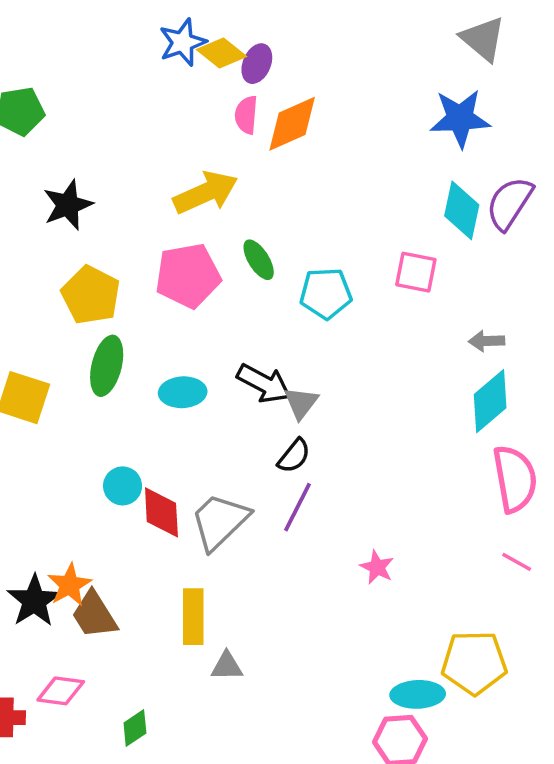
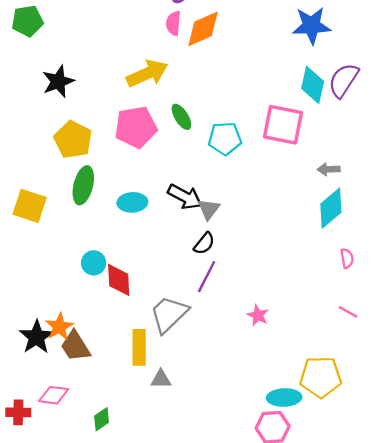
pink square: (416, 272) -> (283, 125), size x1.5
pink semicircle: (515, 479) -> (347, 258), size x0.5
gray trapezoid: (220, 521) -> (169, 314), moved

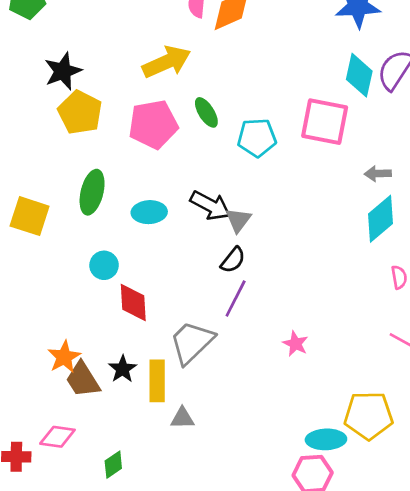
yellow pentagon: (73, 140) -> (80, 112), moved
cyan circle: (94, 263) -> (104, 265), moved
black star: (37, 337) -> (123, 369), moved, size x0.7

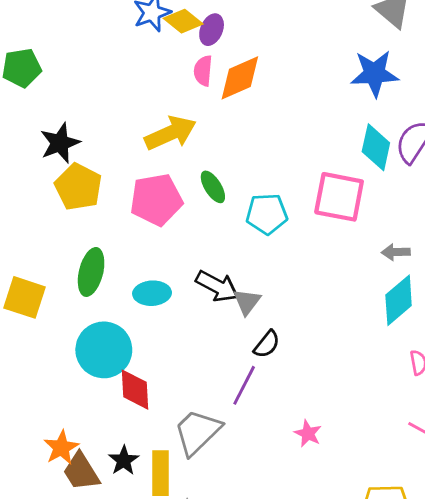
black semicircle: (233, 260) -> (267, 344), moved
cyan circle: (104, 265) -> (104, 350), size x1.8

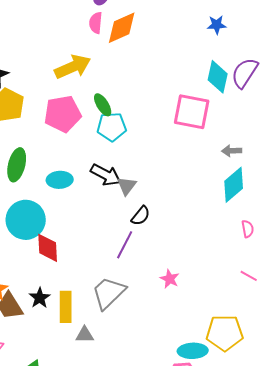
blue star: (374, 74) -> (217, 25), size x0.6
cyan pentagon: (267, 214) -> (112, 127), moved
gray trapezoid: (197, 432) -> (109, 293), moved

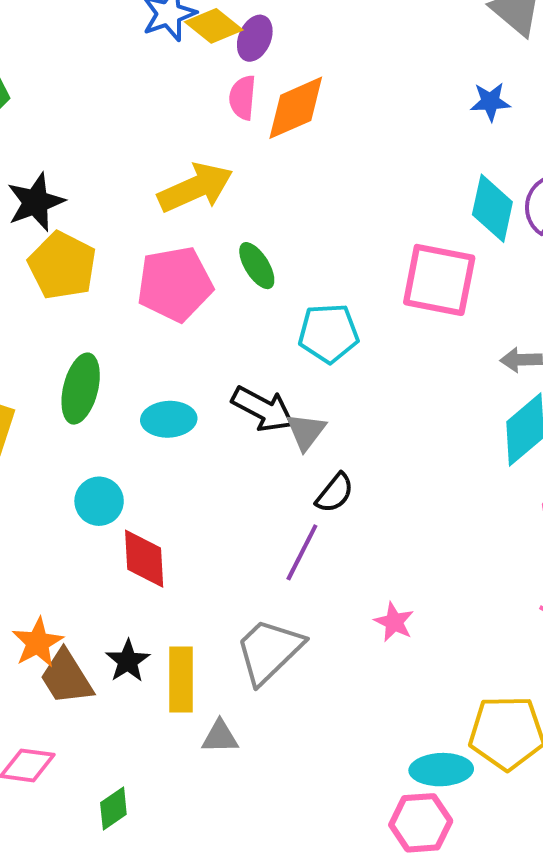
cyan pentagon: (112, 127) -> (329, 333), moved
cyan circle: (26, 220) -> (99, 501), size x0.6

